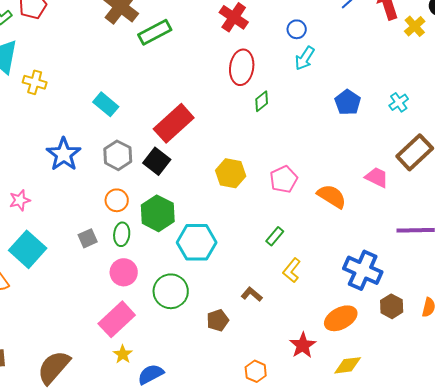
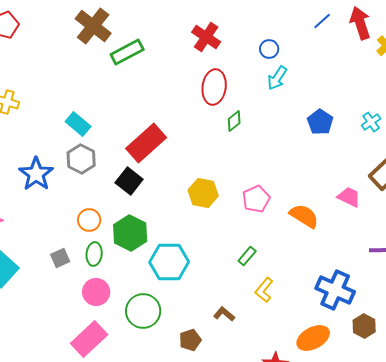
gray hexagon: (118, 155) -> (81, 159), moved

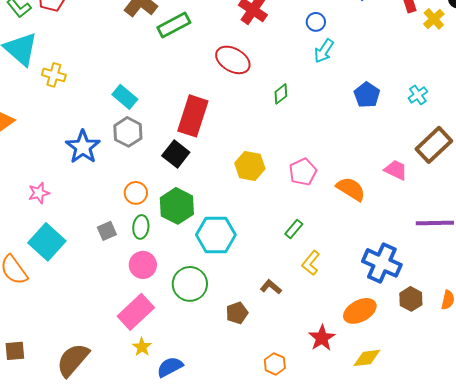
red ellipse: (214, 87) -> (233, 60), moved, turned -68
red rectangle: (146, 143) -> (193, 116), turned -30

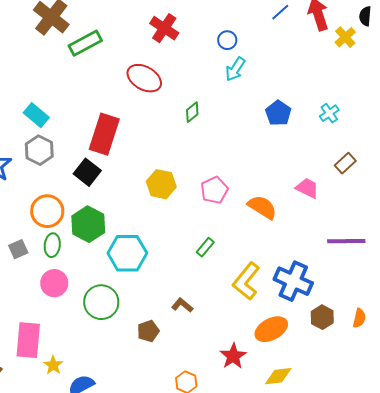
brown rectangle: (434, 145) -> (345, 163), size x0.6
orange circle: (136, 193) -> (47, 211), size x1.4
yellow L-shape: (311, 263) -> (246, 281), moved, size x1.5
pink rectangle: (136, 312) -> (28, 340), moved, turned -42

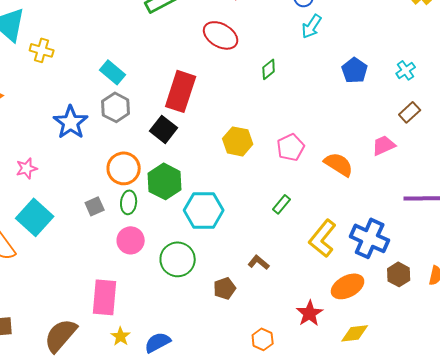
brown rectangle: (345, 163) -> (410, 112), moved
pink trapezoid: (307, 188) -> (384, 145), turned -50
yellow star: (53, 365) -> (121, 336), moved

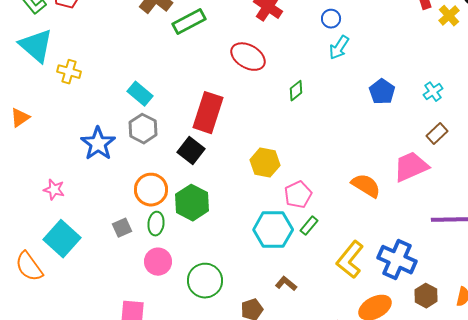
pink trapezoid: (384, 145) -> (411, 167), size x1.5
pink pentagon: (291, 147) -> (298, 195), moved
pink star: (27, 168) -> (54, 190), turned 30
cyan hexagon: (204, 210) -> (273, 230), moved

